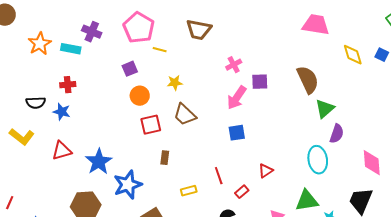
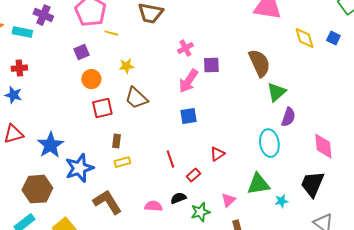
yellow rectangle: (189, 191) -> (122, 162), moved

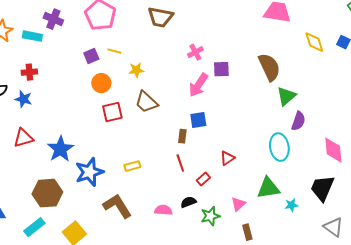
yellow line: (111, 33) -> (114, 51), moved
brown rectangle: (116, 141) -> (182, 136), moved

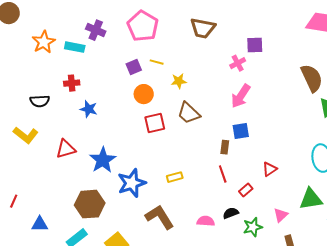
purple square: (221, 69) -> (255, 45), moved
blue star: (23, 99) -> (89, 109), moved

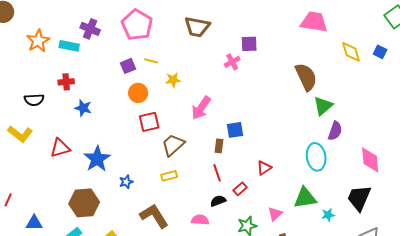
pink arrow: (241, 96) -> (201, 108), moved
brown trapezoid: (189, 113) -> (173, 145), moved, turned 95
blue star: (132, 183) -> (126, 182), size x0.5
black semicircle: (231, 213) -> (218, 201), moved

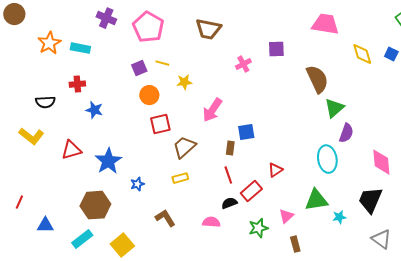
purple cross: (90, 29) -> (106, 18), moved
purple square: (249, 44) -> (276, 49), moved
red rectangle: (240, 189) -> (251, 191), size x1.5
brown L-shape: (154, 216) -> (165, 218), size x0.7

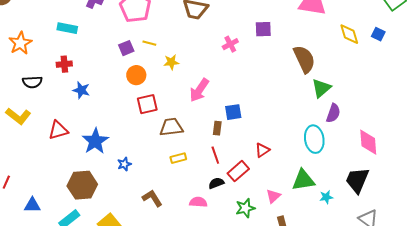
orange star: (49, 43) -> (20, 43), moved
brown trapezoid: (184, 147) -> (171, 127), turned 35
yellow rectangle: (180, 178) -> (178, 158), moved

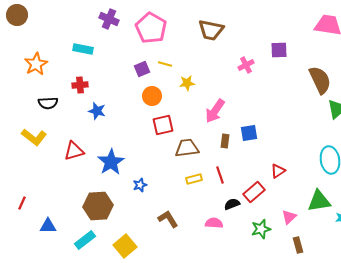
brown rectangle: (217, 128) -> (225, 141), moved
red line: (215, 155) -> (220, 175), moved

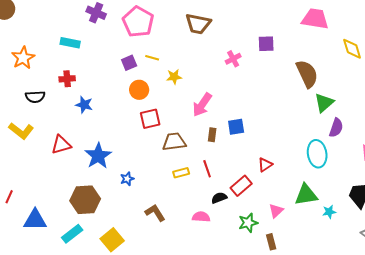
blue triangle: (48, 226) -> (35, 220), size x1.4
brown rectangle: (298, 245) -> (271, 242), moved

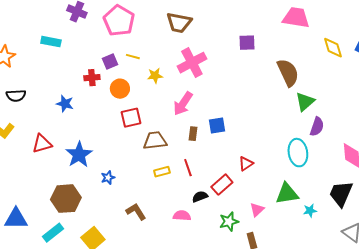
pink cross: (233, 59) -> (192, 63), moved, size x1.8
red cross: (67, 79) -> (92, 78), moved

